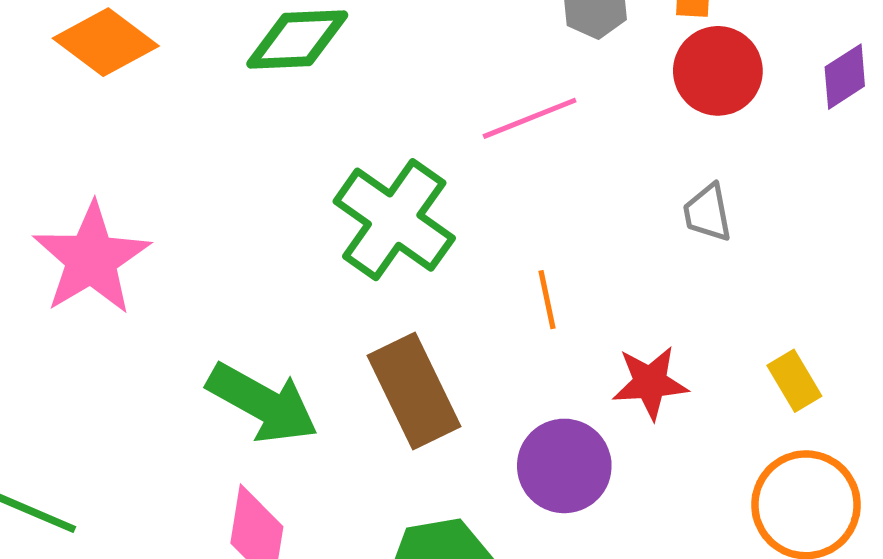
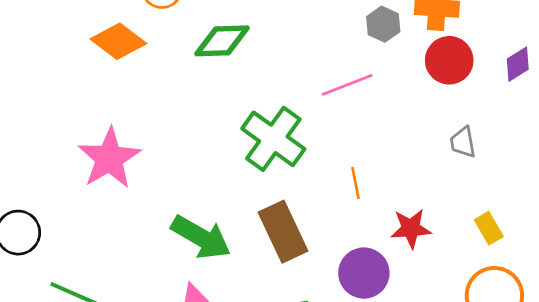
gray trapezoid: (707, 213) -> (463, 142), moved

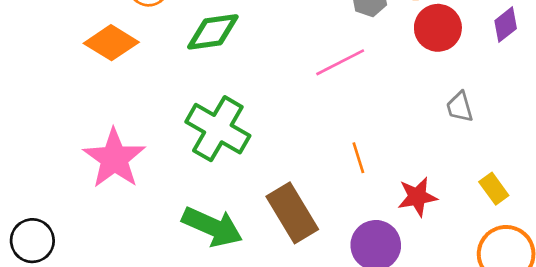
green cross: (273, 139) -> (218, 129), moved

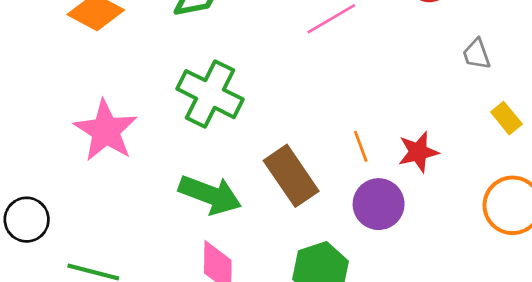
gray trapezoid: (460, 107) -> (476, 54), moved
orange line: (358, 158) -> (361, 146), moved
yellow rectangle: (494, 189) -> (506, 118), moved

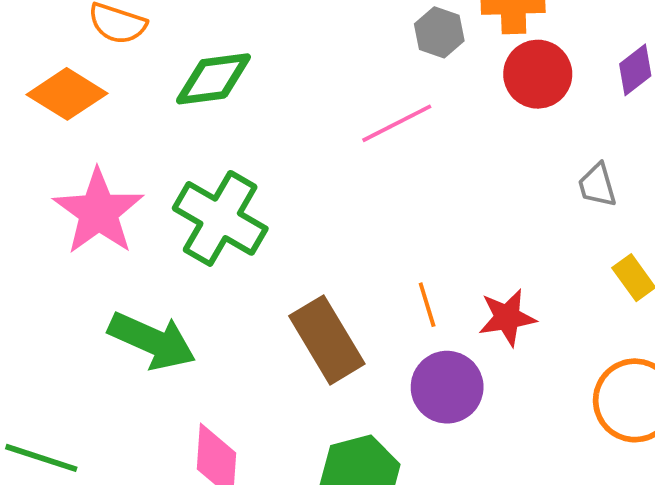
pink star: (106, 131) -> (98, 212), moved
green arrow: (210, 195) -> (152, 341), moved

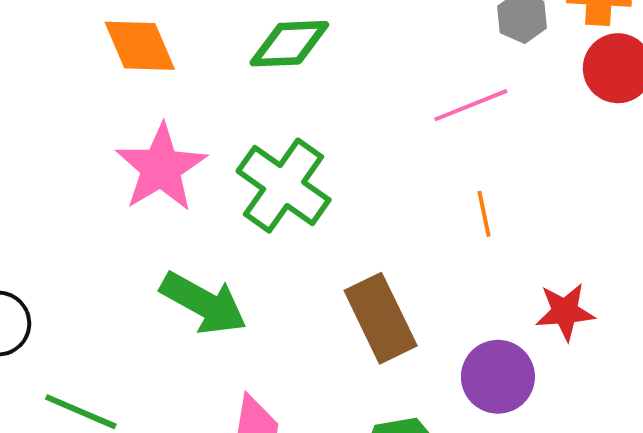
orange diamond: (67, 94) -> (140, 46), turned 30
orange line: (427, 305) -> (484, 214), moved

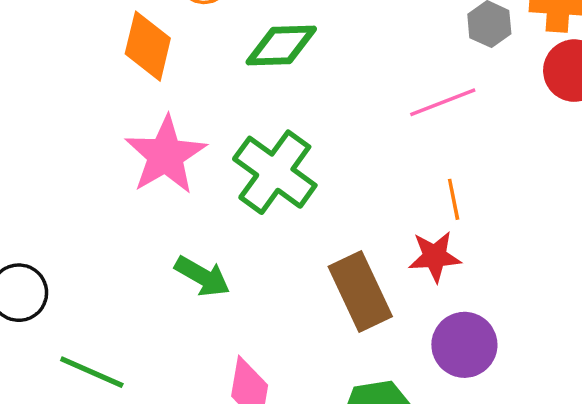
orange diamond: (140, 46) -> (148, 46), turned 36
green arrow: (204, 303) -> (202, 276), size x0.7
red star: (565, 312) -> (435, 257), moved

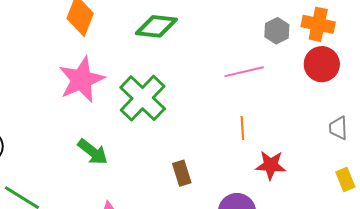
red star: (435, 257) -> (271, 165), moved
brown rectangle: (360, 291) -> (182, 173), size x0.6

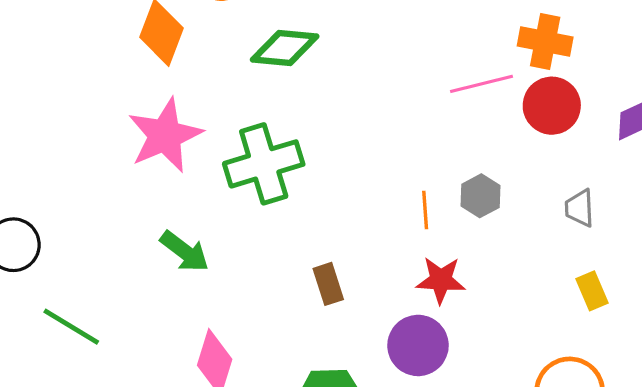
gray hexagon: (277, 31) -> (480, 196), moved
pink line: (244, 72) -> (481, 84), moved
green cross: (143, 98) -> (264, 164), turned 30
red star: (271, 165) -> (441, 280), moved

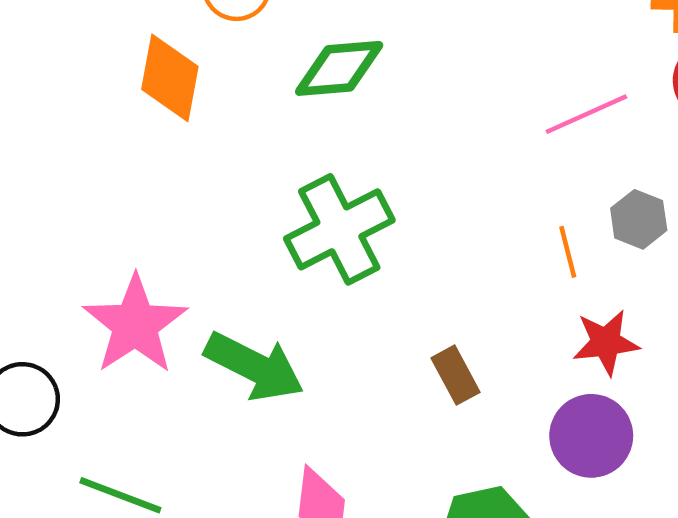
pink line: (481, 84) -> (586, 114), moved
pink star: (165, 135) -> (135, 325), moved
green arrow: (185, 251) -> (254, 366), size x1.4

